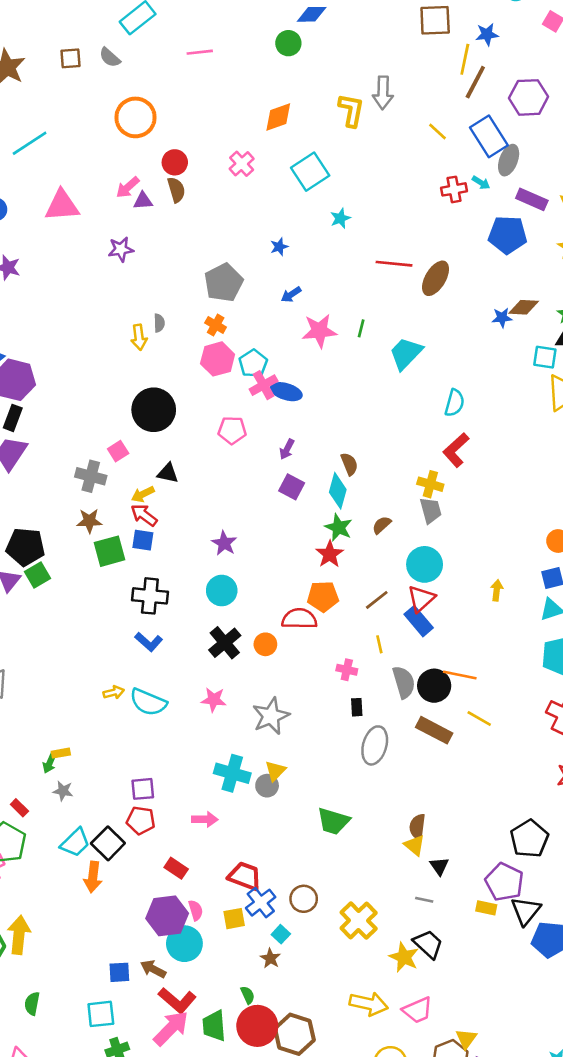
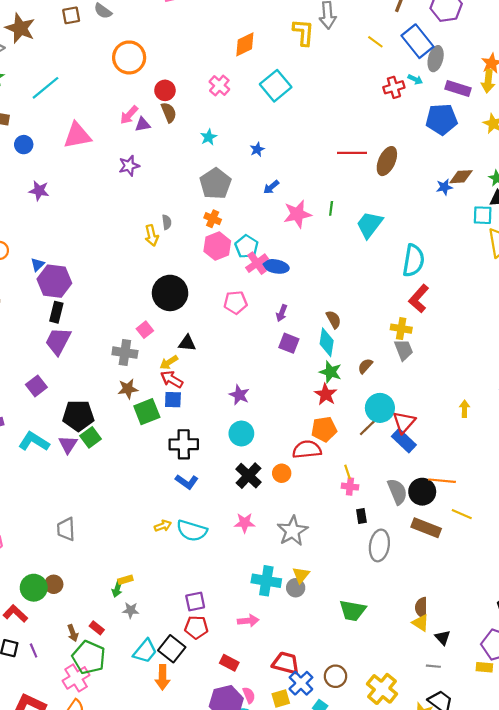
cyan star: (340, 218) -> (209, 137), moved
cyan semicircle: (454, 403) -> (413, 260), size x1.4
cyan circle: (425, 564) -> (380, 408), moved
yellow line: (379, 644) -> (347, 472), moved

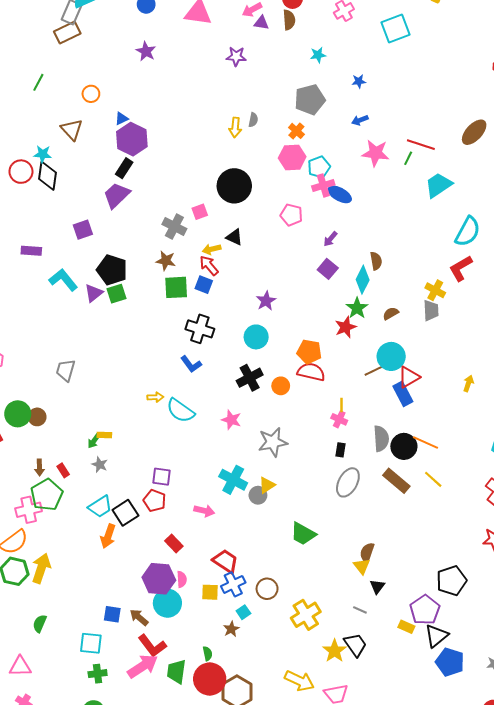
red line: (352, 153) -> (421, 145), moved
orange pentagon: (324, 429) -> (309, 352), moved

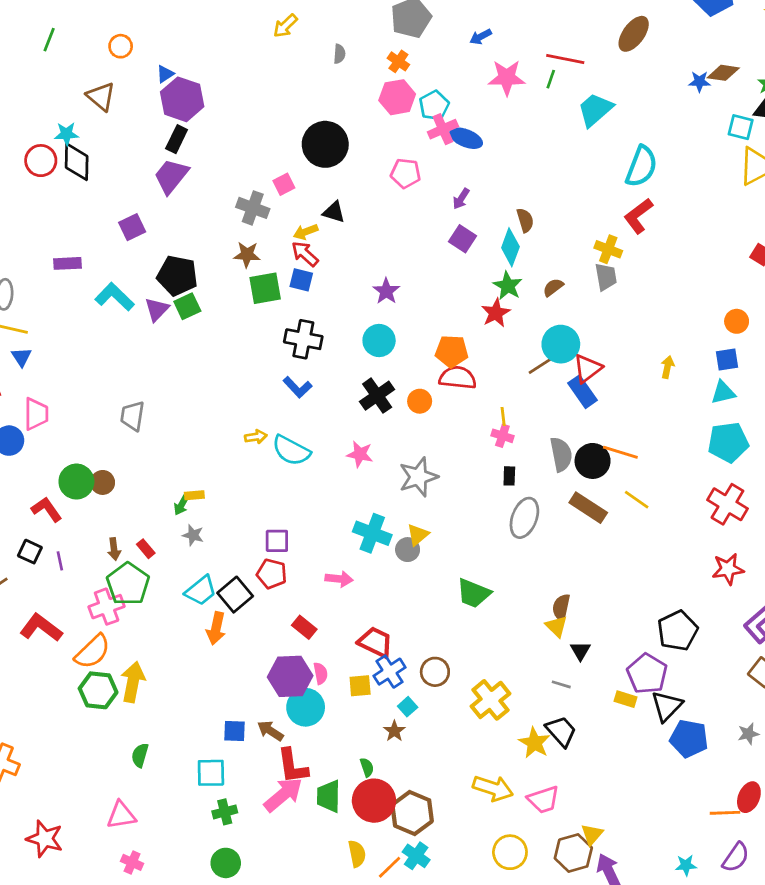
yellow arrow: (235, 127) -> (285, 26), moved, turned 48
red L-shape: (152, 646) -> (293, 766), turned 36

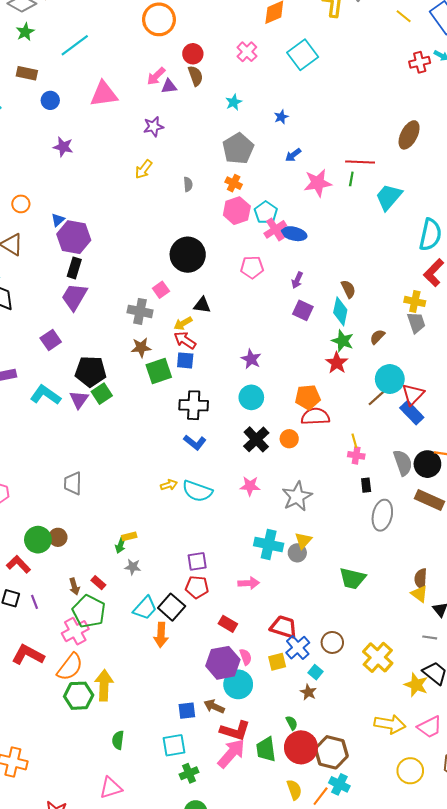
red L-shape: (293, 766) -> (235, 731), turned -56

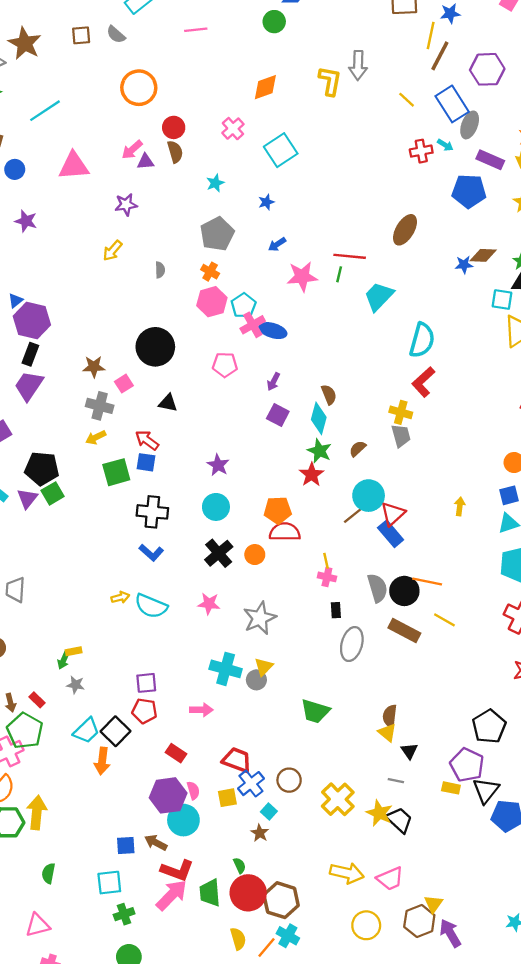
cyan square: (303, 55) -> (281, 150), moved
yellow arrow: (183, 323) -> (96, 437), moved
brown star: (141, 347) -> (94, 367), moved
yellow star: (416, 685) -> (379, 813), moved

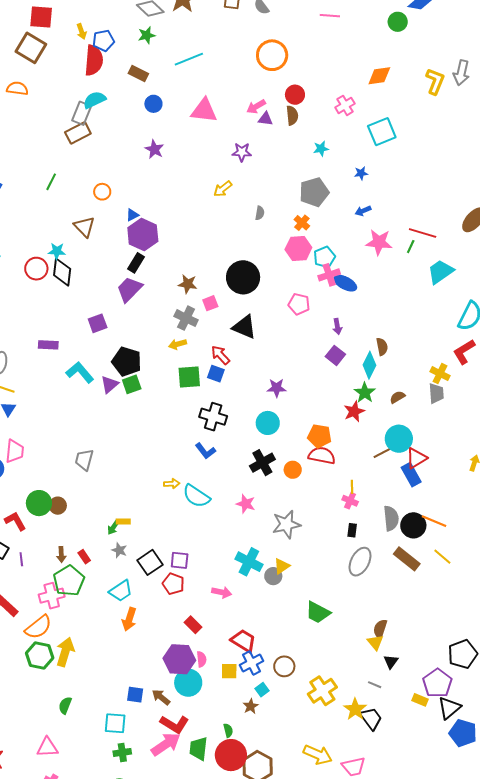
purple arrow: (274, 382) -> (337, 326), turned -49
black triangle: (168, 403) -> (244, 327), size x1.5
purple star: (218, 465) -> (277, 388), turned 30
black square: (115, 731) -> (150, 562), moved

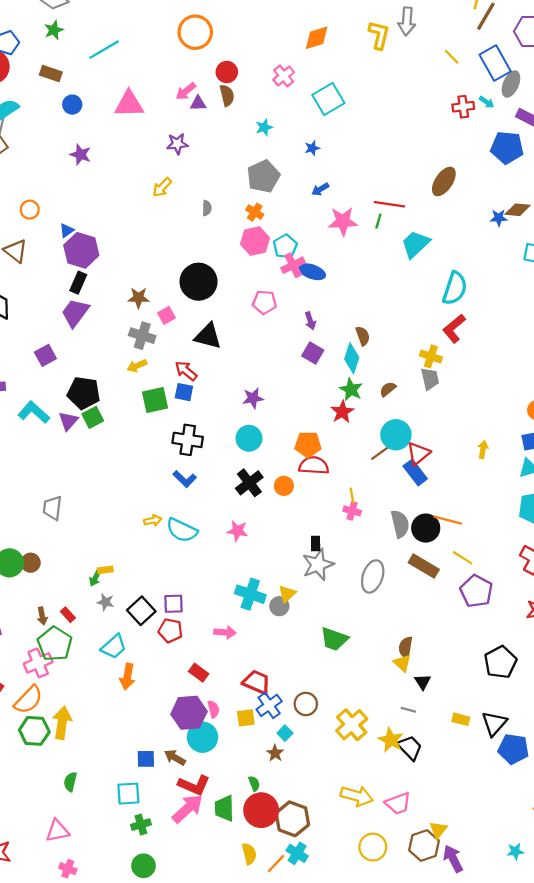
gray star: (286, 524) -> (318, 565), moved
black rectangle: (352, 530) -> (316, 543), moved
purple pentagon: (437, 683) -> (476, 591), moved

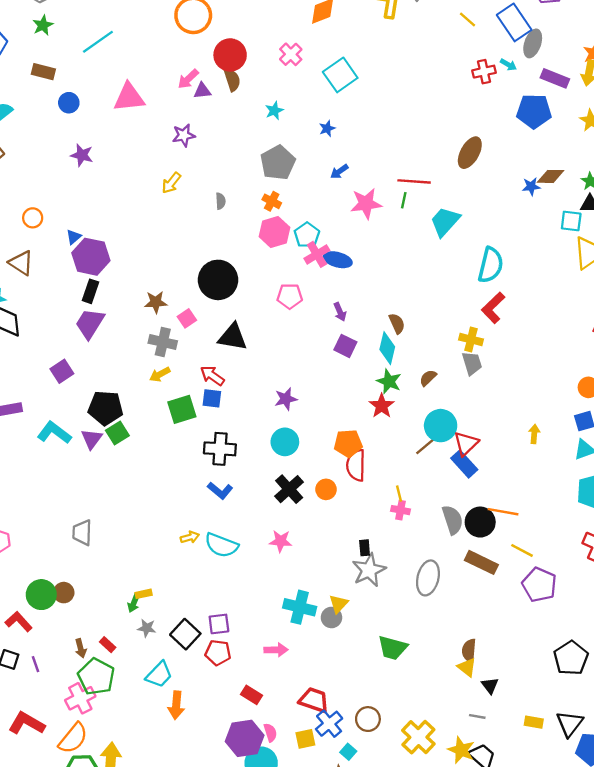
red circle: (227, 72) -> (230, 55), size x1.4
red semicircle: (314, 466) -> (356, 465), turned -88

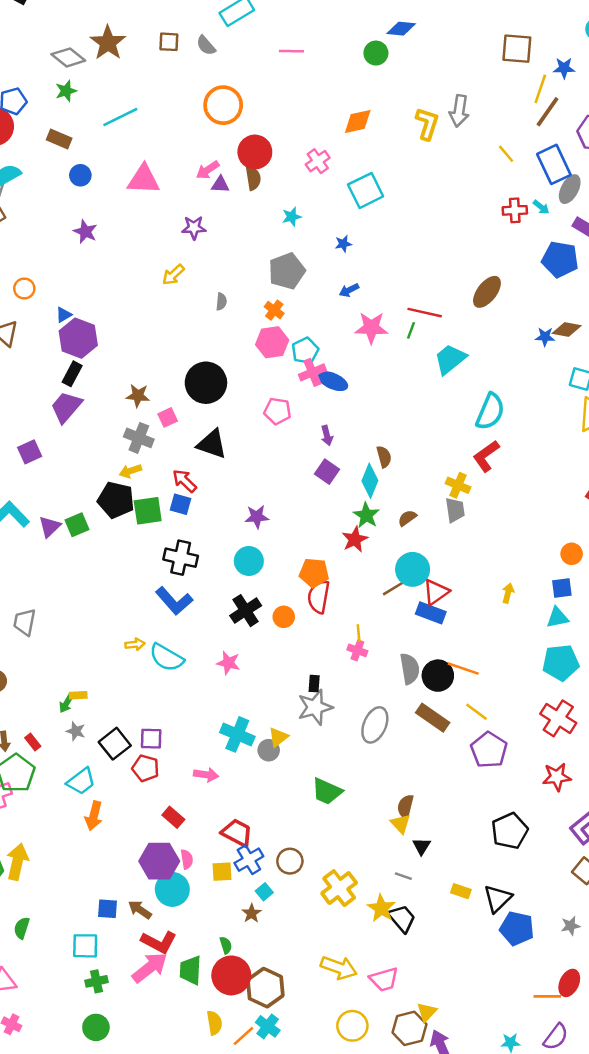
black pentagon: (106, 408) -> (116, 500), moved
blue rectangle: (464, 464) -> (431, 613), turned -36
blue L-shape: (220, 490) -> (174, 601), size x1.4

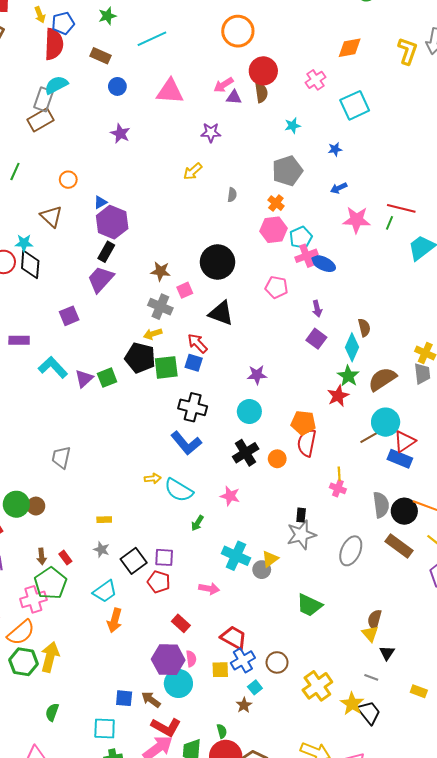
brown semicircle: (407, 518) -> (382, 379), size x1.8
green arrow: (66, 703) -> (197, 523), moved

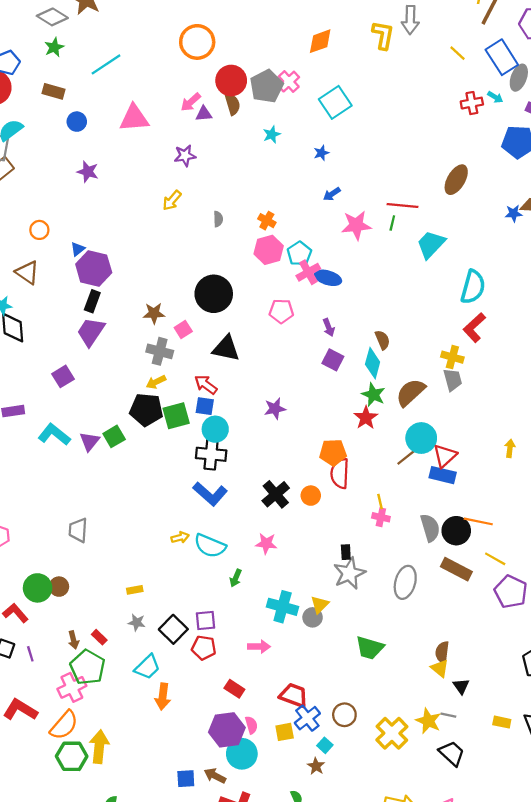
gray pentagon: (287, 171) -> (267, 86), moved
cyan circle: (249, 412) -> (215, 429), moved
yellow star: (352, 704) -> (428, 721), moved

